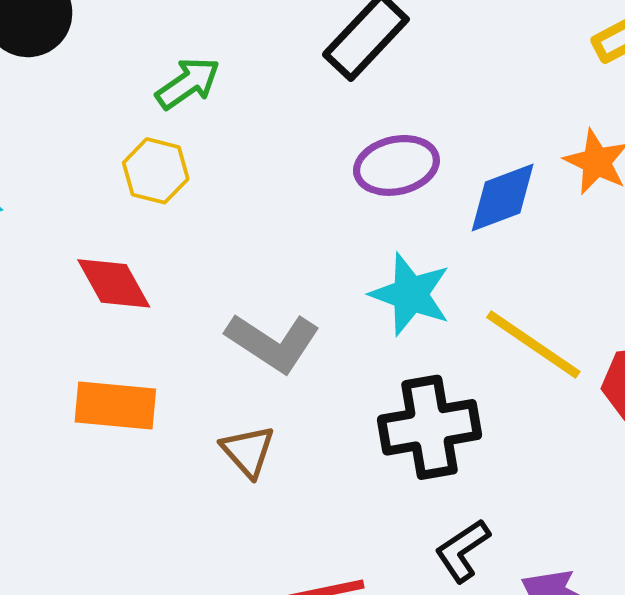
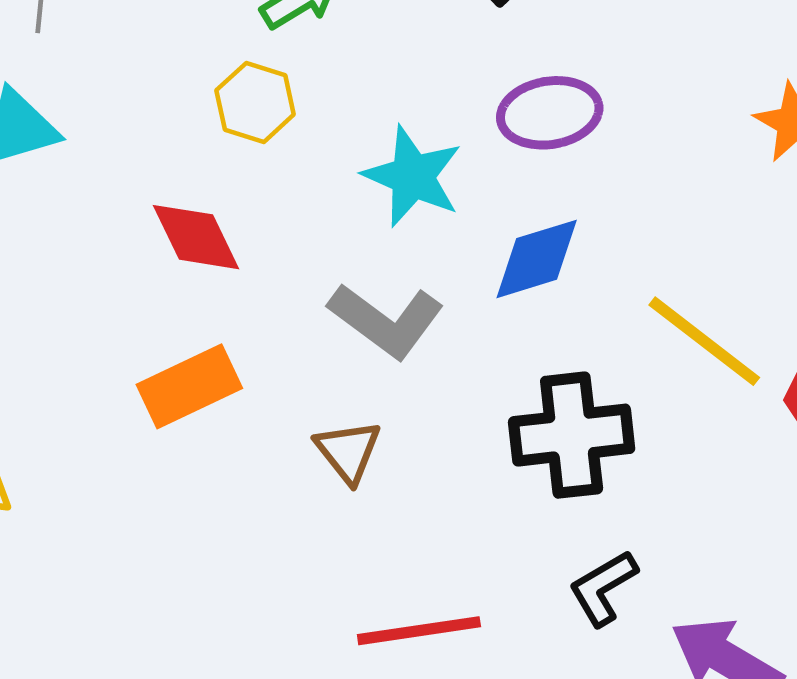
blue diamond: (503, 197) -> (537, 259), moved
cyan star: (410, 294) -> (412, 176), moved
orange rectangle: (115, 406) -> (189, 386), turned -34

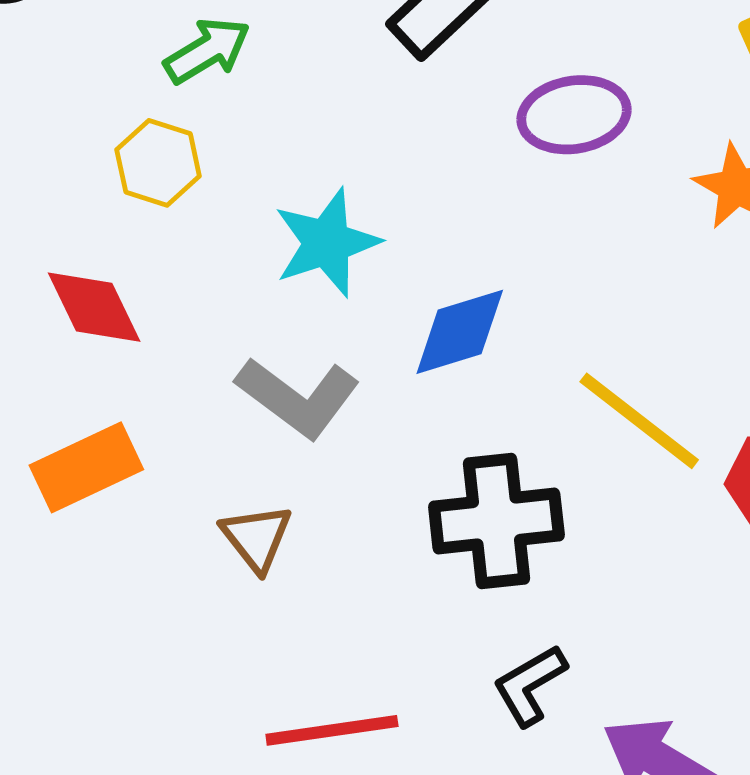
purple ellipse: (550, 113) -> (574, 115), moved
cyan star: (412, 176) -> (327, 243), turned 30

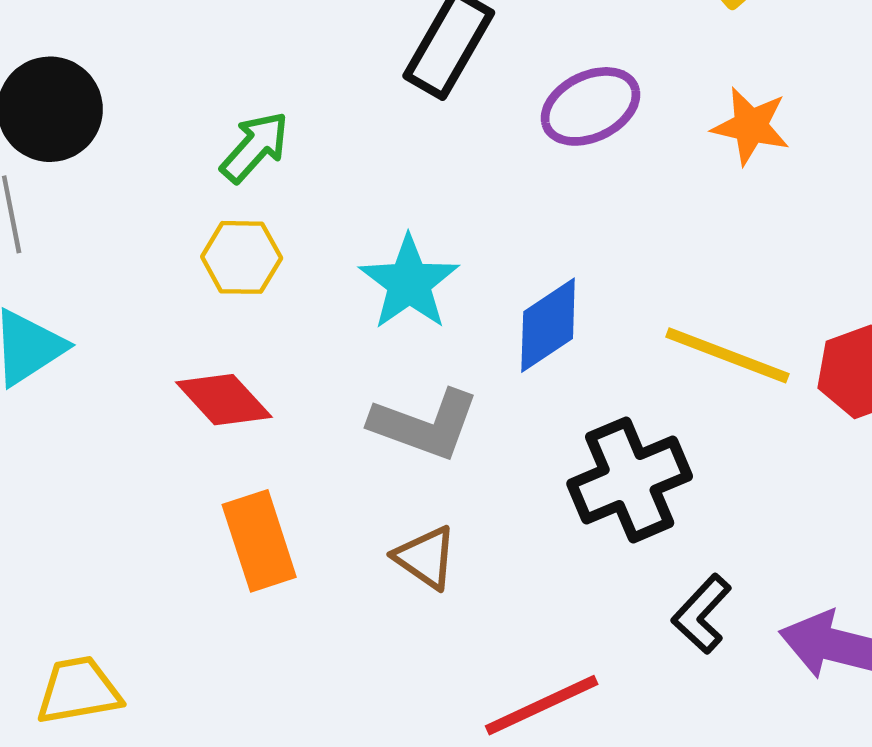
orange rectangle: (86, 467) -> (259, 541), turned -66

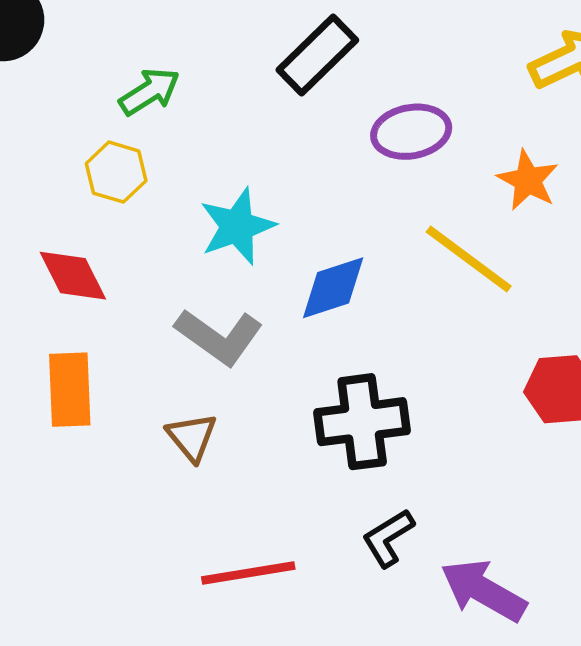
yellow line: (727, 355) -> (469, 259), moved

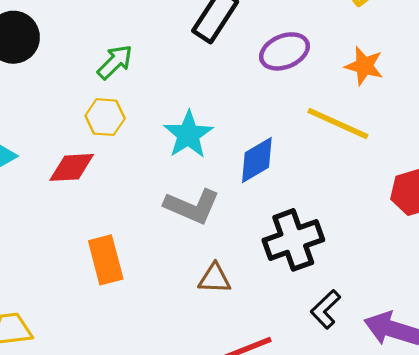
red diamond: (73, 276) -> (72, 167), moved, turned -54
brown triangle: (192, 437) -> (215, 279), moved, turned -36

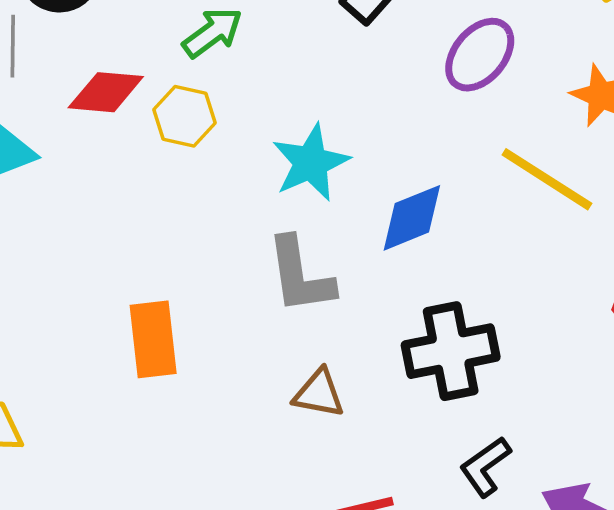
purple ellipse: (284, 51) -> (480, 55), turned -36
red diamond: (72, 167) -> (106, 92), moved
gray L-shape: (192, 206) -> (300, 275), turned 50

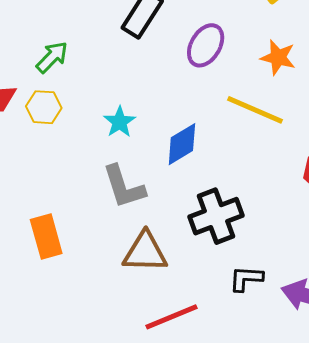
cyan star: (311, 163) -> (120, 122), size x0.7
brown triangle: (319, 393) -> (145, 252), size x1.5
black L-shape: (485, 467) -> (246, 279), turned 48

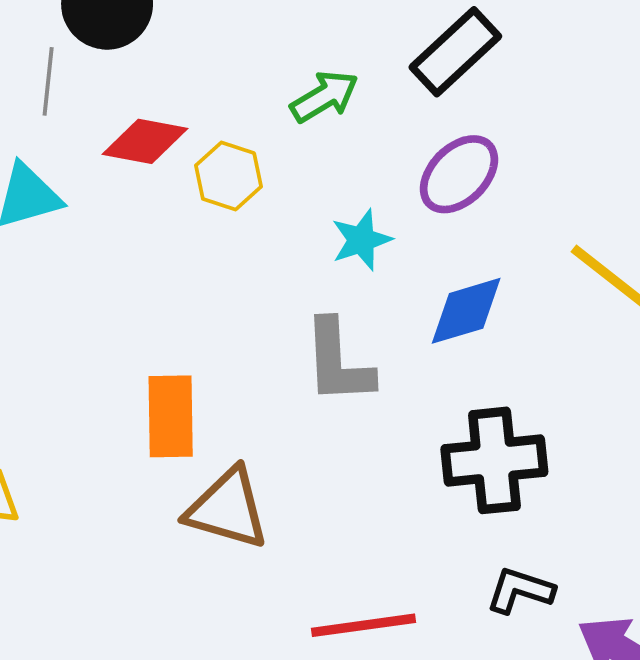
purple ellipse: (206, 45) -> (459, 174), moved
green arrow: (52, 57) -> (324, 97), moved
brown triangle: (145, 252) -> (227, 509), moved

